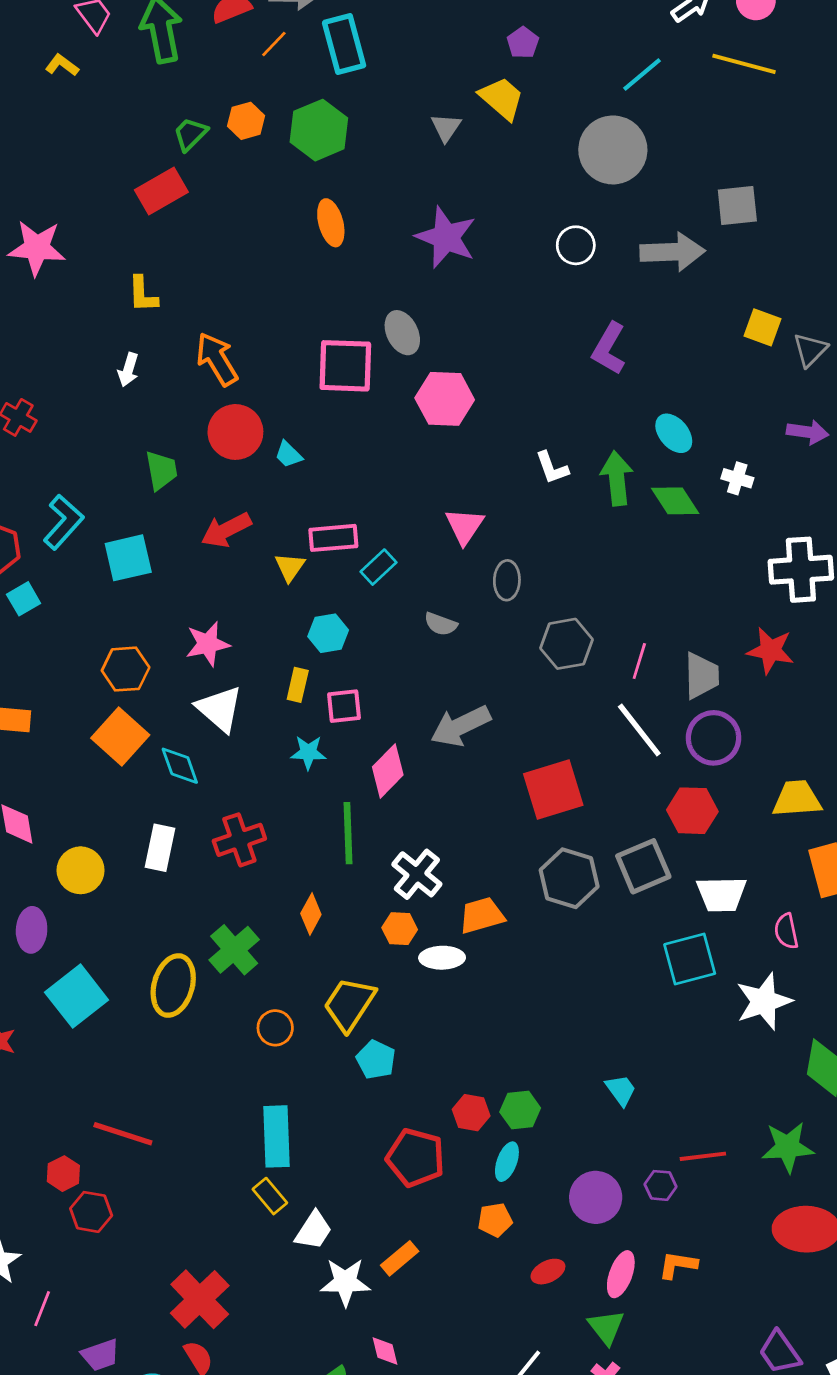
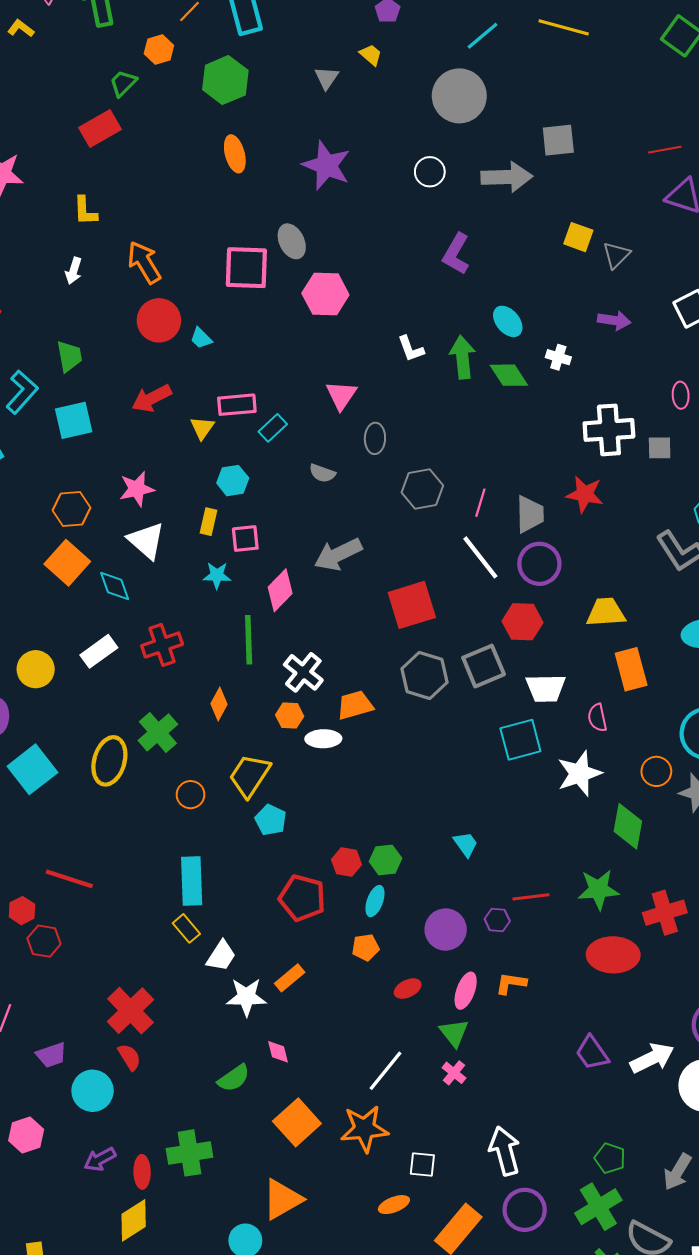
yellow trapezoid: (502, 98) -> (371, 55), size x0.6
orange hexagon: (246, 121) -> (159, 49), moved
green trapezoid: (161, 470) -> (69, 356), moved
white rectangle: (160, 848) -> (99, 651), turned 42

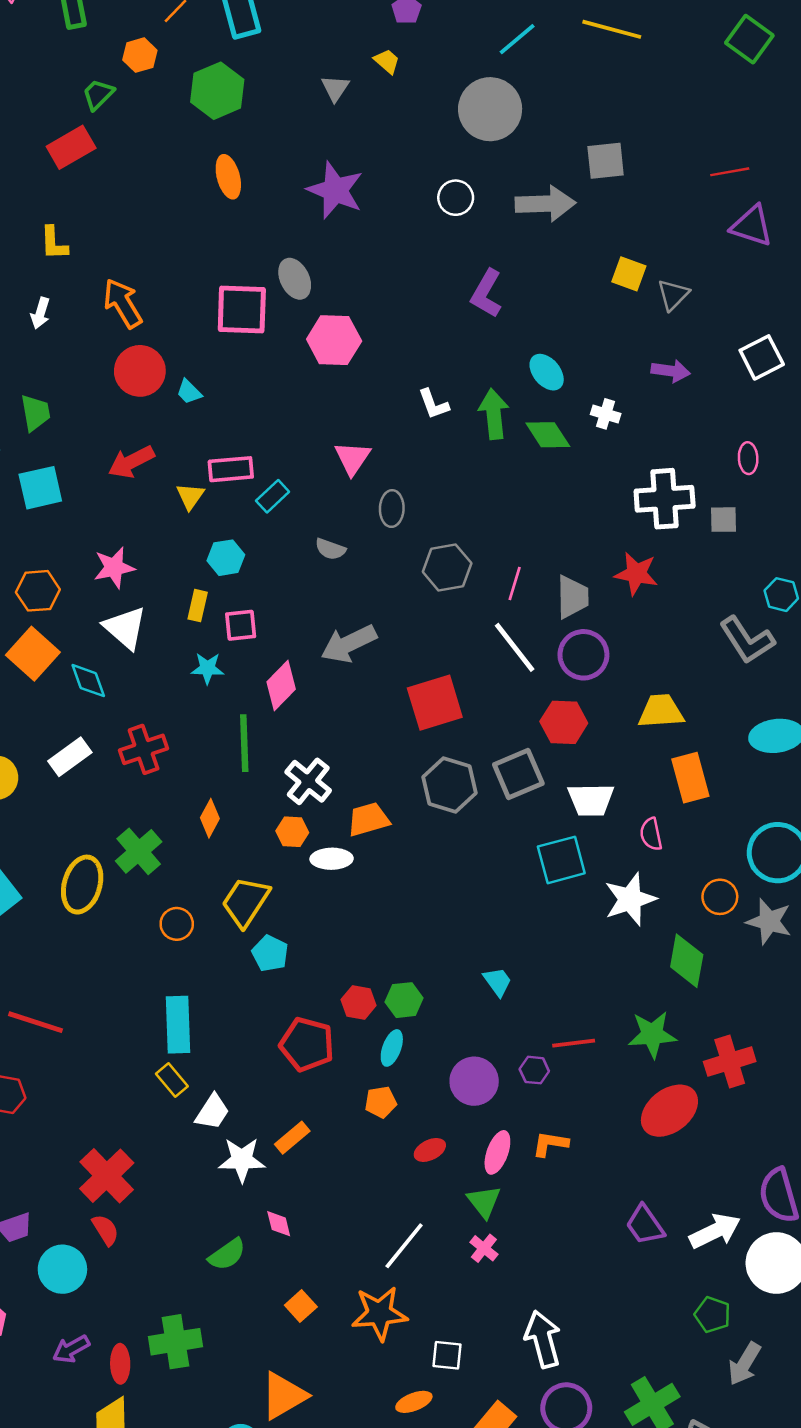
red ellipse: (613, 955) -> (669, 1111), turned -39
orange square: (297, 1122) -> (301, 1306), size x0.6
green pentagon: (610, 1158) -> (712, 1315), moved

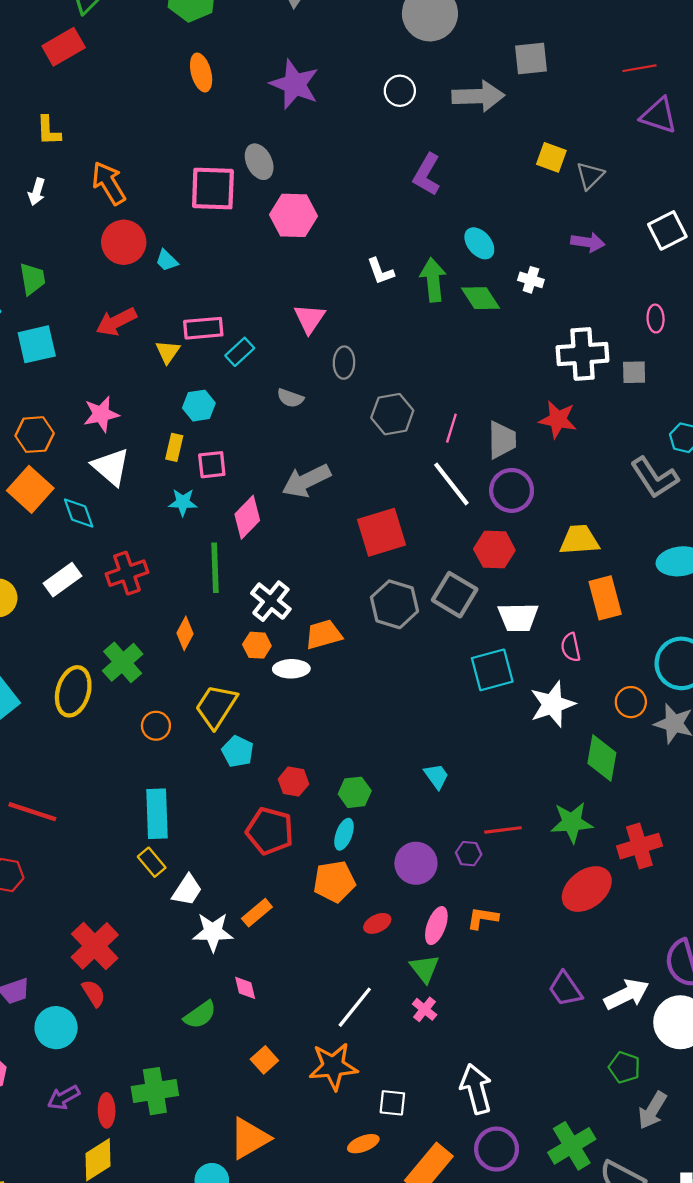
gray square: (518, 774) -> (455, 595), turned -36
red hexagon: (359, 1003) -> (293, 782), moved
orange pentagon: (381, 1102) -> (334, 882), size x1.5

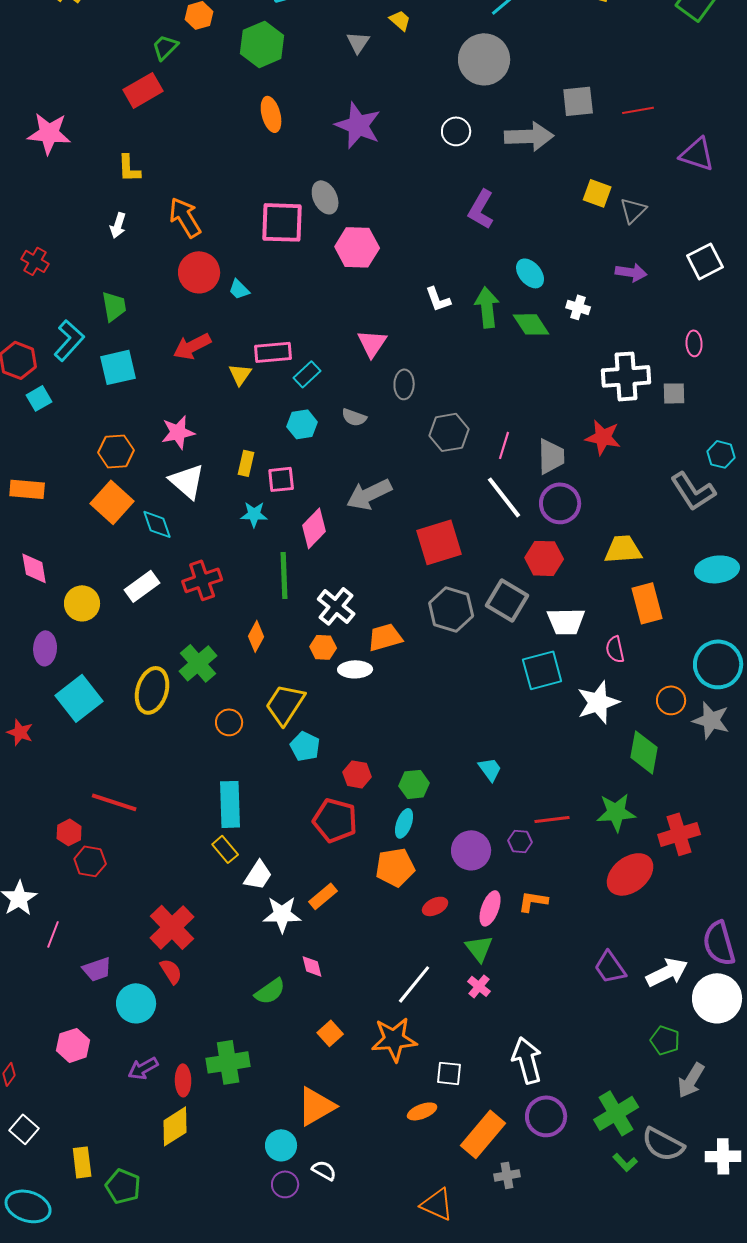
red line: (639, 68) -> (638, 110), moved
cyan hexagon: (199, 406) -> (302, 424), moved

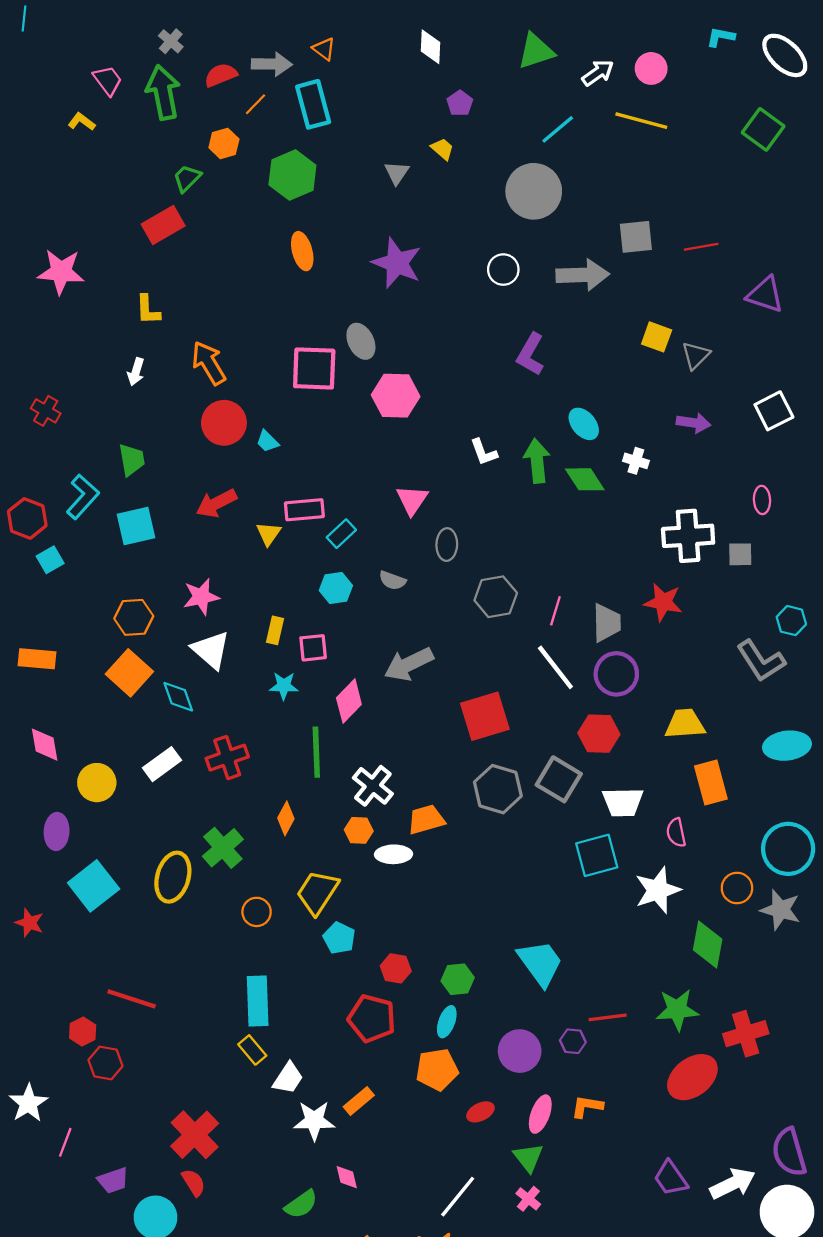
cyan trapezoid: (490, 769) -> (540, 963), size x1.8

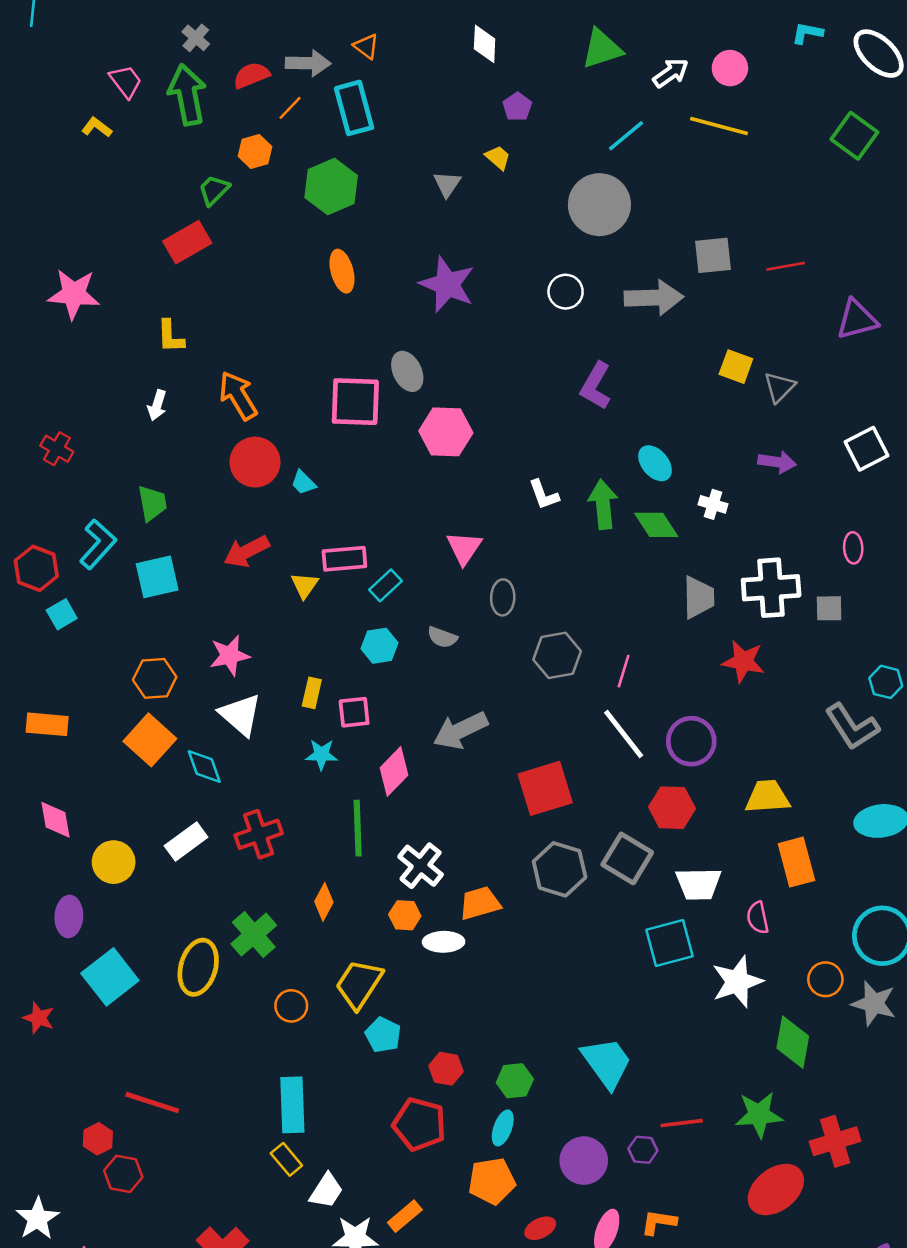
purple triangle: (765, 295) -> (857, 319), turned -33
gray trapezoid: (607, 623) -> (699, 597), moved

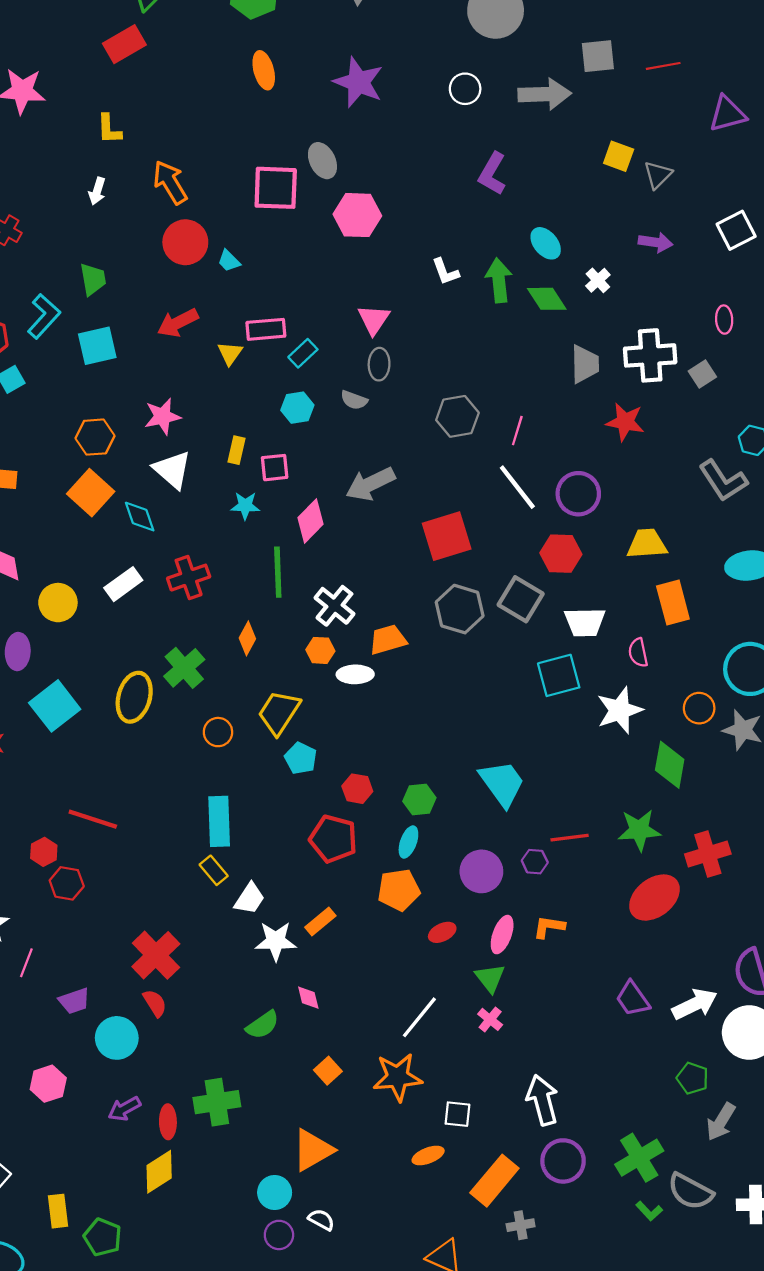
white cross: (713, 504) -> (598, 280), turned 30
gray ellipse: (503, 597) -> (379, 364), moved
gray square: (829, 608) -> (702, 374), turned -32

